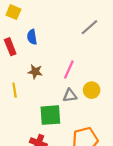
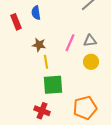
yellow line: (15, 90) -> (46, 62), moved
gray triangle: (70, 96) -> (90, 41), moved

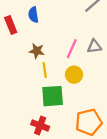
yellow circle: (91, 62) -> (74, 75), moved

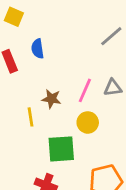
brown star: (37, 51) -> (51, 99), moved
yellow line: (45, 70) -> (31, 117), moved

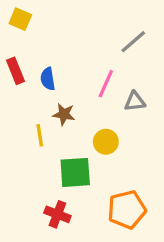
blue semicircle: (38, 49) -> (48, 79), moved
pink line: (85, 90) -> (106, 84), moved

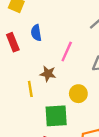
blue semicircle: (48, 79) -> (36, 33), moved
pink line: (106, 84) -> (67, 52), moved

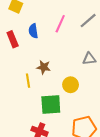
pink line: (67, 52) -> (60, 24), moved

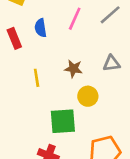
brown star: (44, 67) -> (73, 69), moved
yellow line: (28, 81) -> (37, 78), moved

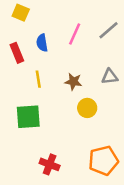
yellow line: (37, 78) -> (38, 79), moved
green square: (63, 121) -> (28, 117), moved

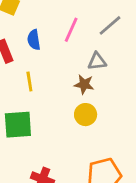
gray triangle: (110, 77) -> (97, 61), moved
brown star: (73, 82) -> (84, 84), moved

